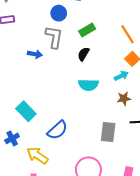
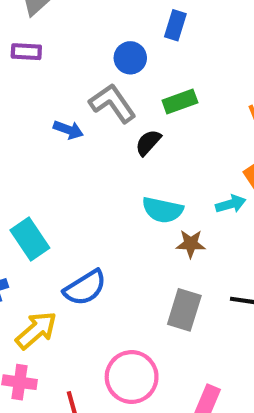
gray L-shape: (54, 37) -> (113, 103), turned -55
black semicircle: (83, 54) -> (148, 143), moved
brown star: (124, 98) -> (191, 244), moved
yellow arrow: (37, 155) -> (36, 330), turned 95

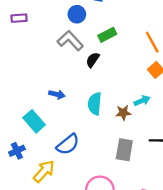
blue arrow: (68, 130) -> (57, 94), moved
cyan arrow: (231, 204) -> (142, 101), moved
cyan semicircle: (163, 210) -> (95, 104), moved, turned 90

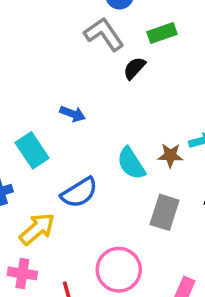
cyan semicircle: (95, 104) -> (131, 163), moved, turned -45

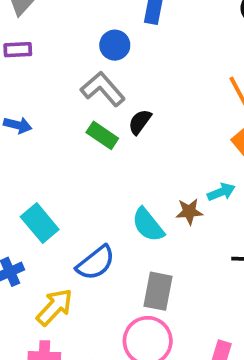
green rectangle: (162, 33) -> (102, 135), moved, turned 60
blue arrow: (73, 114) -> (18, 125), moved
gray rectangle: (164, 212) -> (158, 291), moved

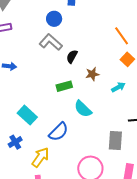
green rectangle: (102, 135) -> (64, 86), moved, turned -42
brown star: (189, 212) -> (92, 74), moved
gray rectangle: (158, 291) -> (115, 141), moved

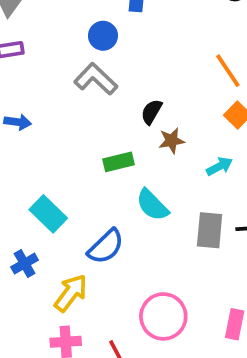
black semicircle: (72, 57) -> (151, 112), moved
gray rectangle: (115, 141) -> (210, 230), moved

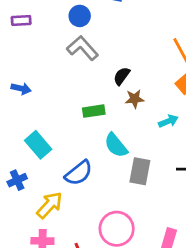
blue circle: (103, 36) -> (80, 16), moved
blue arrow: (18, 122) -> (21, 89), moved
gray rectangle: (210, 230) -> (140, 171), moved

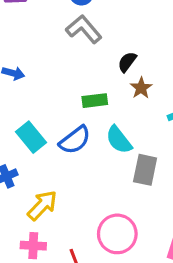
brown star: (135, 99) -> (141, 88), turned -30
blue semicircle: (79, 173) -> (75, 140), moved

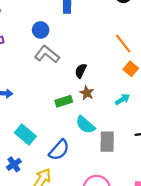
brown star: (141, 88) -> (87, 93), moved
blue semicircle: (75, 140) -> (59, 150), moved

